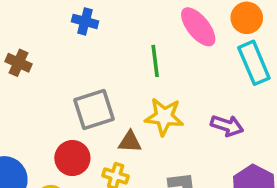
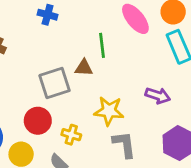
yellow star: (164, 117) -> (109, 111), moved
brown triangle: (130, 142) -> (84, 68), moved

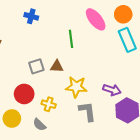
brown triangle: (84, 68) -> (57, 66), moved
gray square: (55, 83) -> (36, 66), size x0.7
purple arrow: (158, 96) -> (112, 90), moved

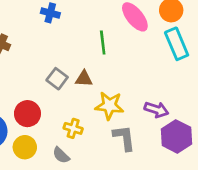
gray square: (36, 66) -> (57, 79), turned -35
red circle: (24, 94) -> (27, 114), moved

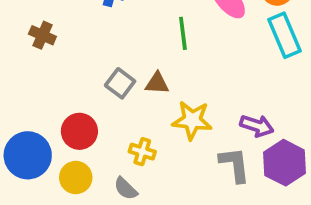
gray L-shape: (124, 138) -> (235, 165), moved

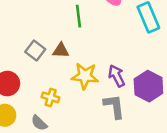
purple arrow: (257, 126) -> (117, 76), moved, turned -135
purple hexagon: (285, 163) -> (148, 86), moved

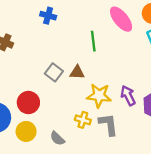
yellow cross: (51, 97) -> (83, 120), moved
gray L-shape: (114, 106) -> (108, 125), moved

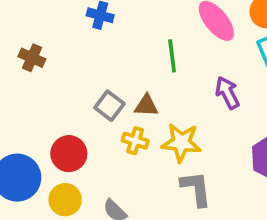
purple arrow: (128, 96) -> (227, 93), moved
yellow cross: (83, 120) -> (135, 141), moved

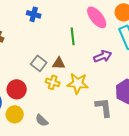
purple arrow: (227, 93) -> (103, 56), turned 96
gray L-shape: (196, 189) -> (104, 107), moved

